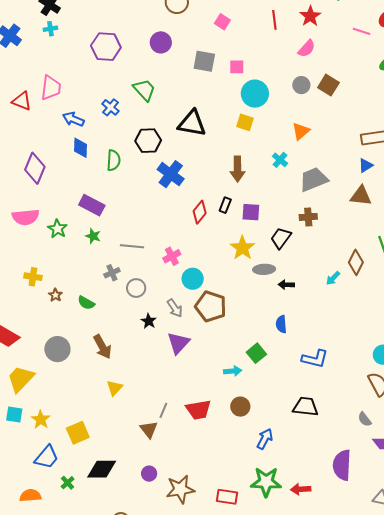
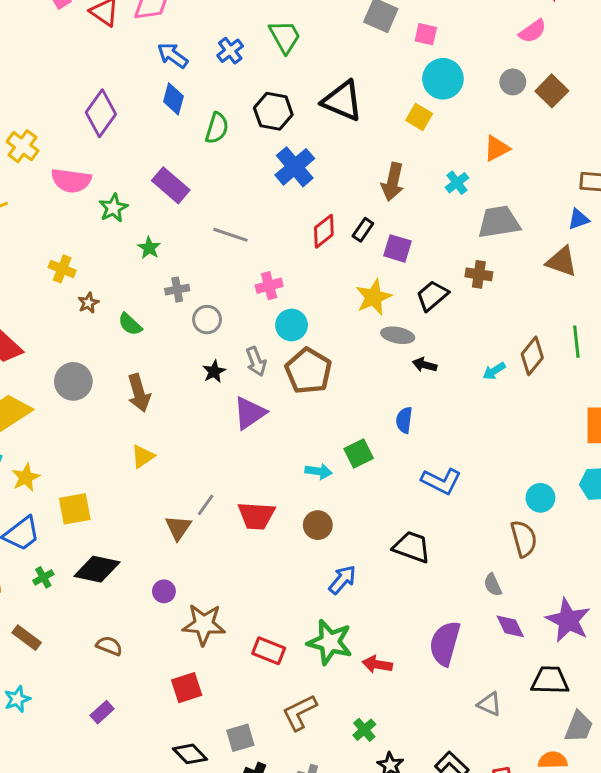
green star: (93, 236) -> (149, 248), moved
gray line: (132, 246) -> (230, 235), moved

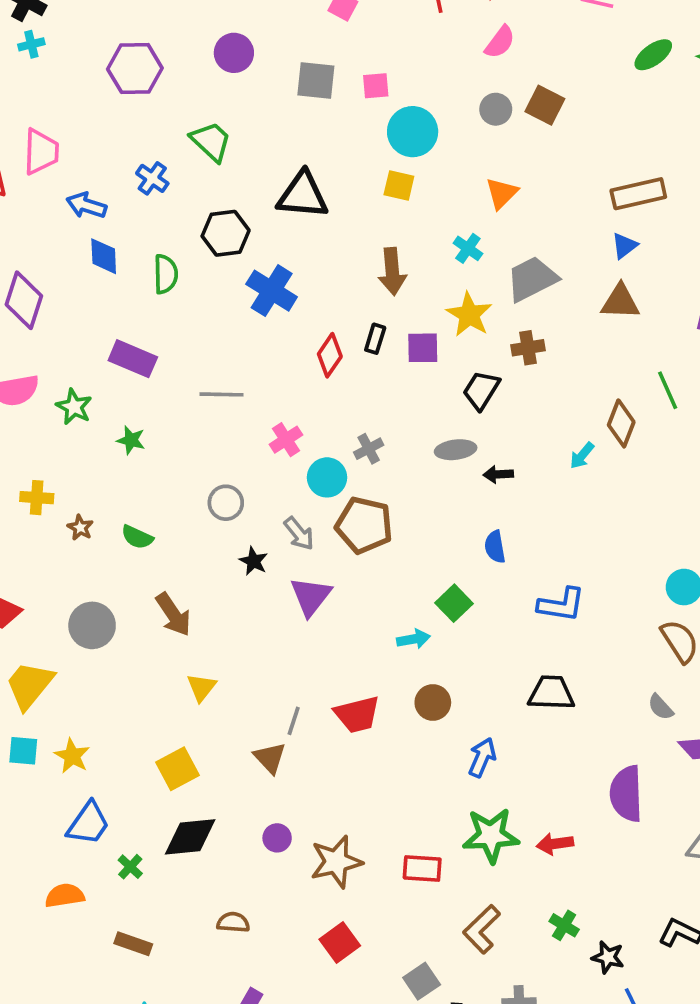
gray cross: (177, 290) -> (369, 449), moved
yellow star: (374, 297) -> (469, 315), moved
yellow square: (75, 509) -> (177, 769), moved

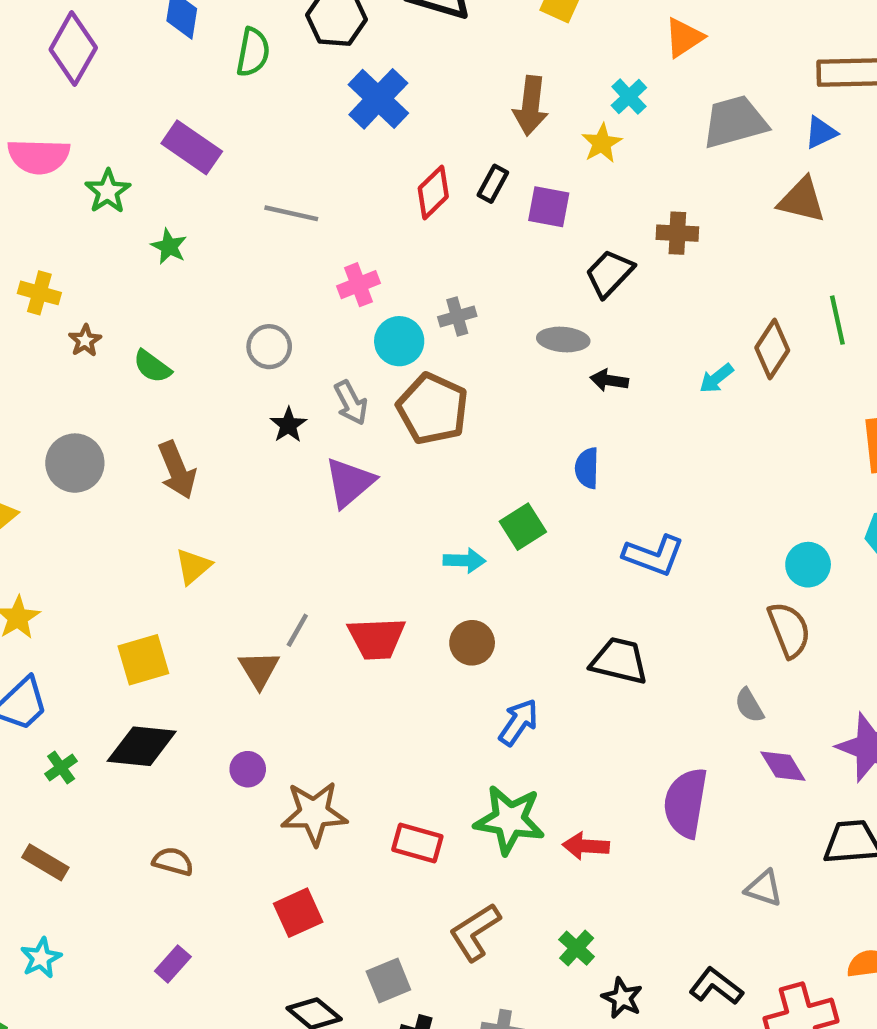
gray trapezoid: (532, 279) -> (735, 122), moved
yellow star: (469, 315) -> (602, 143), moved, size x0.7

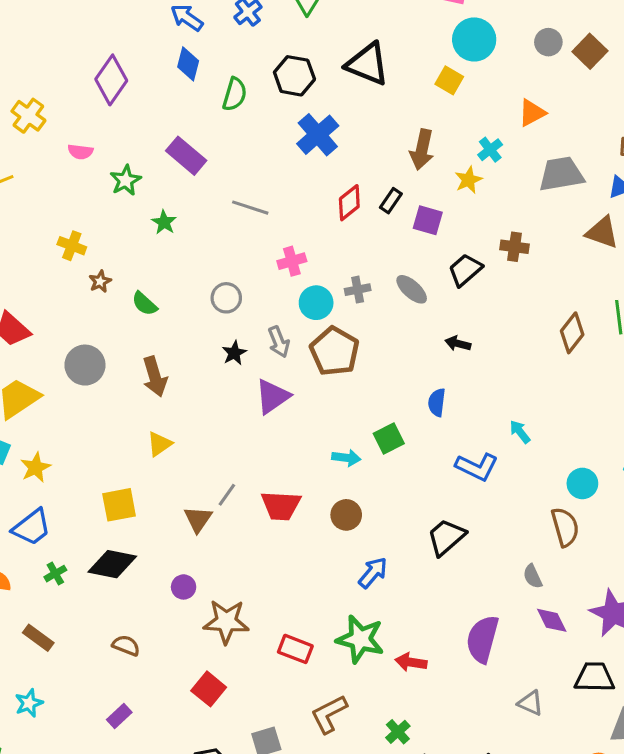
pink semicircle: (39, 156) -> (80, 152), size x0.6
gray ellipse: (563, 340) -> (412, 289), moved, turned 32
cyan arrow: (716, 378) -> (520, 432), moved, turned 85
black trapezoid: (619, 661) -> (446, 537), turned -60
red square: (298, 913) -> (209, 689), turned -32

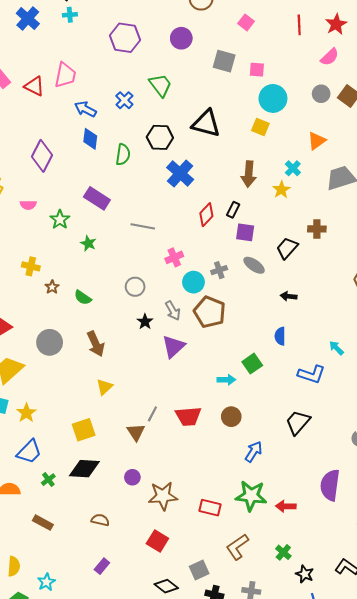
purple square: (428, 220) -> (245, 232), moved
cyan star: (29, 703) -> (46, 582), moved

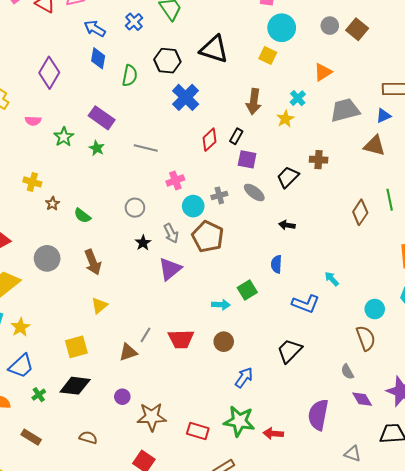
green star: (88, 243) -> (97, 148), moved
brown triangle: (136, 432) -> (128, 352), turned 42

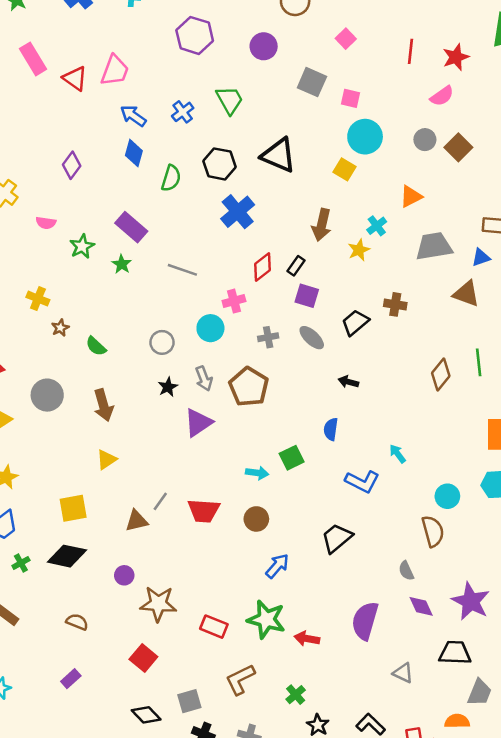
purple diamond: (49, 73) -> (72, 165), size x0.7
pink cross: (175, 180) -> (234, 301), moved
cyan circle: (193, 206) -> (210, 328), moved

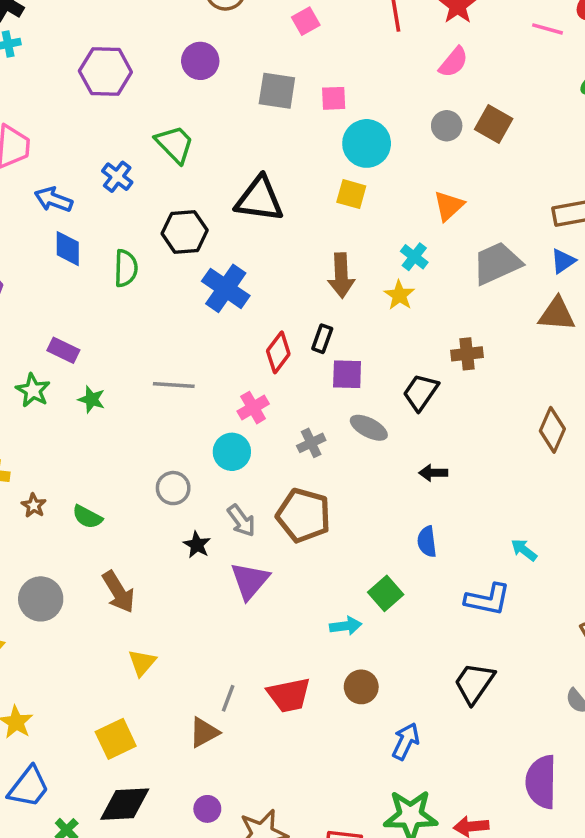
pink square: (346, 39) -> (306, 21), turned 30
purple rectangle: (131, 227) -> (63, 350), moved, size x0.7

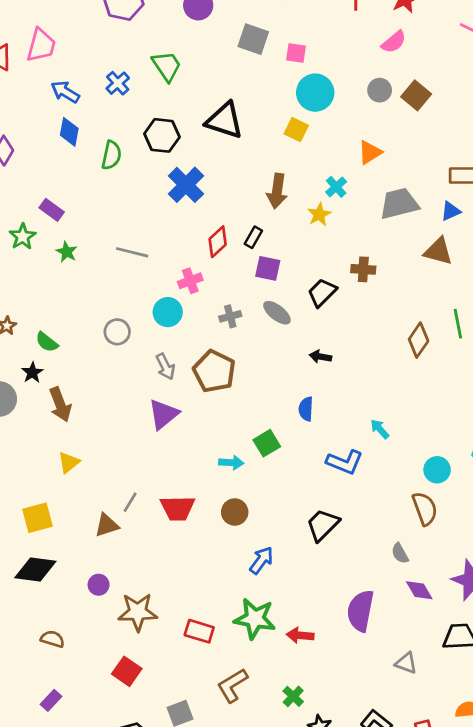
black star: (197, 545) -> (32, 373), moved

